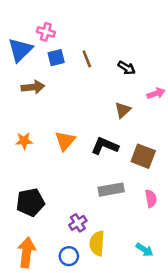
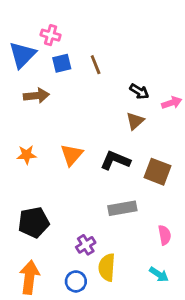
black arrow: (127, 68) -> (139, 91), moved
pink semicircle: (151, 198) -> (165, 235), moved

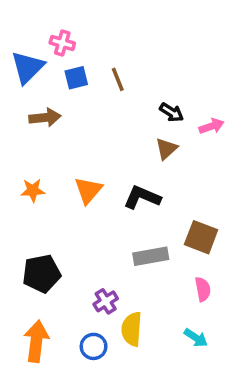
brown square: (158, 172) -> (201, 237), moved

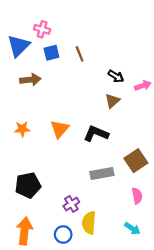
brown square: (201, 237) -> (136, 161), turned 35

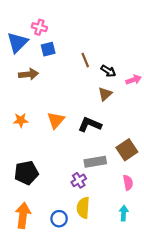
brown line: (80, 54) -> (85, 60), moved
purple cross: (71, 204) -> (79, 180), moved
cyan arrow: (132, 229) -> (124, 213), turned -120

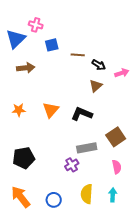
blue square: (48, 49) -> (52, 45), moved
brown line: (85, 60) -> (78, 55), turned -64
yellow semicircle: (83, 208) -> (87, 194), moved
orange arrow: (23, 215) -> (21, 197), turned -45

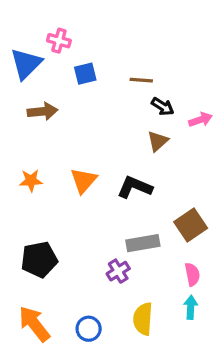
brown line: (78, 55) -> (141, 80), moved
cyan arrow: (113, 195) -> (191, 307), moved

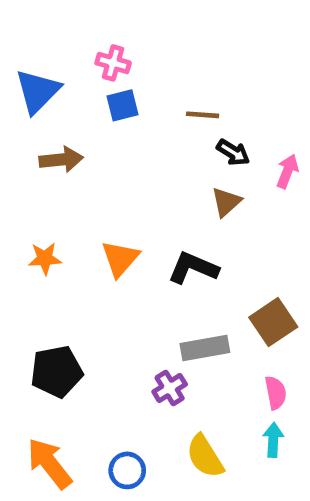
pink cross: (59, 41) -> (113, 63), moved
pink arrow: (201, 120) -> (287, 171), turned -50
yellow semicircle: (143, 319) -> (205, 456), turned -36

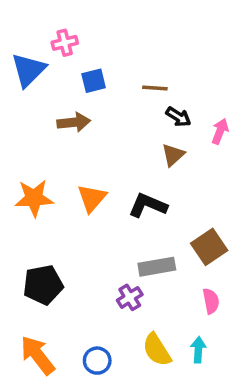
pink cross: (113, 63) -> (65, 43), moved, turned -30
brown arrow: (61, 160) -> (74, 122), moved
orange star: (45, 258) -> (34, 198), size x1.5
cyan arrow: (273, 440) -> (198, 350), moved

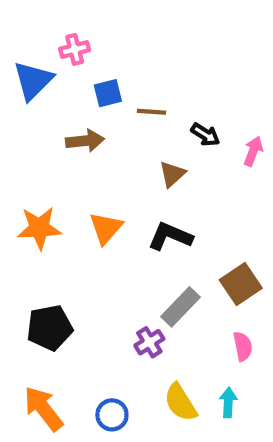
brown line: (155, 88) -> (151, 112), moved
brown triangle: (173, 155) -> (172, 174), moved
gray rectangle: (157, 267) -> (180, 307), turned -36

